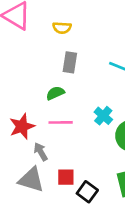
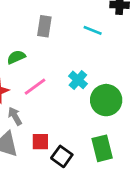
green semicircle: (55, 93) -> (16, 57), moved
pink line: (61, 122) -> (35, 87), turned -35

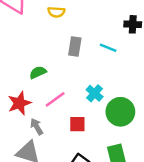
gray rectangle: (44, 26) -> (75, 46), moved
red square: (40, 142) -> (77, 124), moved

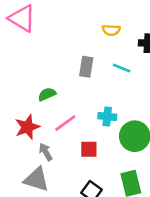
yellow semicircle: (56, 12) -> (111, 30), moved
cyan cross: (95, 93) -> (107, 117), turned -35

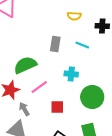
green semicircle: (47, 94) -> (25, 65), size x1.6
cyan cross: (107, 117) -> (71, 74), moved

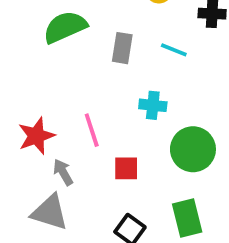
green semicircle: (25, 65) -> (65, 27), moved
pink line: (39, 87) -> (92, 130), turned -72

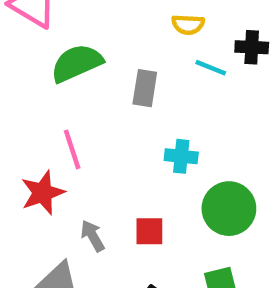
cyan line: (174, 50) -> (211, 68), moved
pink line: (92, 130) -> (72, 149), moved
gray arrow: (63, 172) -> (93, 236), moved

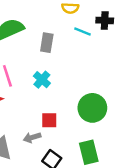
cyan cross: (181, 156) -> (42, 80), moved, turned 35
gray arrow: (93, 236) -> (32, 137), moved, turned -77

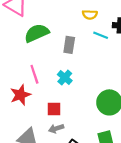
red square: (49, 120) -> (54, 109), moved

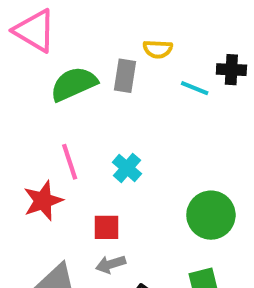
yellow semicircle: (90, 15) -> (158, 49), moved
gray rectangle: (69, 45) -> (125, 76), moved

